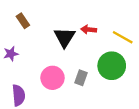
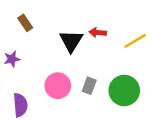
yellow line: (123, 37) -> (135, 41), turned -60
green circle: (112, 66) -> (124, 91), moved

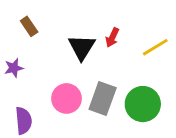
red arrow: (98, 33) -> (112, 37), turned -70
gray rectangle: (89, 86) -> (103, 98), size x1.6

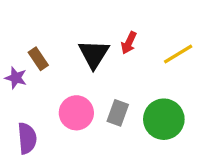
brown rectangle: (29, 26) -> (38, 59), moved
purple star: (14, 68) -> (16, 78), turned 30
gray rectangle: (103, 98) -> (118, 113), size x0.7

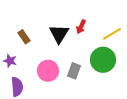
purple star: (16, 78) -> (10, 61), moved
green circle: (164, 119) -> (103, 60), moved

